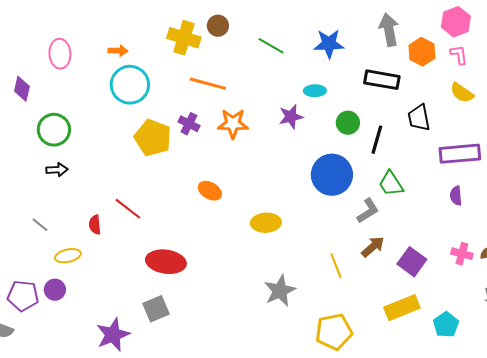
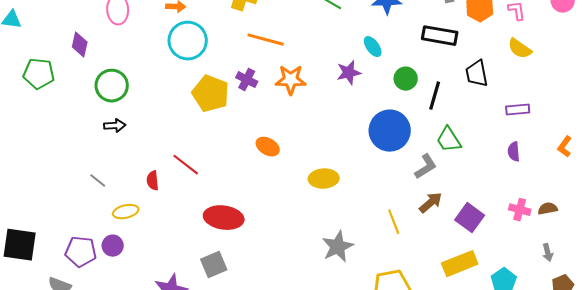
cyan ellipse: (315, 91) -> (373, 47), turned 55
purple rectangle: (460, 154) -> (518, 110), size x0.6

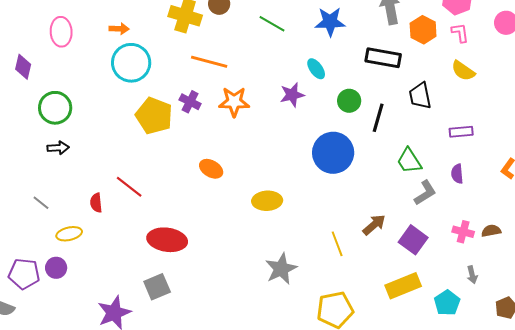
green trapezoid: (449, 140) -> (409, 161), moved
gray L-shape: (426, 167) -> (425, 193), moved
gray arrow: (548, 253) -> (472, 275), moved

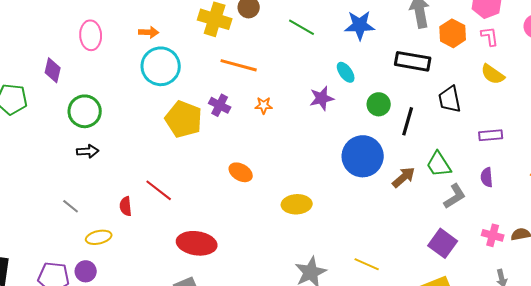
orange star: (234, 102) -> (264, 105), size x0.6
brown arrow: (374, 225) -> (404, 177), moved
yellow line: (337, 244) -> (367, 264), moved, turned -45

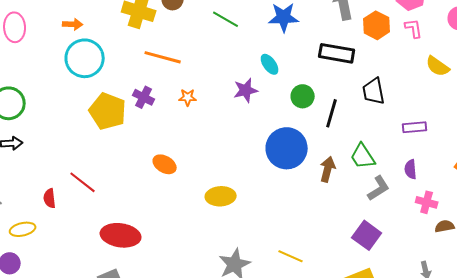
yellow semicircle: (493, 74) -> (438, 66), moved
brown arrow: (404, 177) -> (328, 169), turned -35
pink cross: (493, 235) -> (427, 202), moved

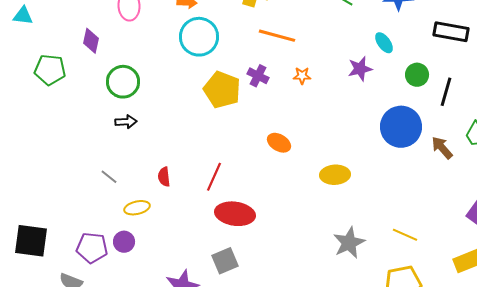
brown arrow: (328, 169) -> (442, 148), turned -55
red line: (83, 182) -> (214, 177), moved, turned 76

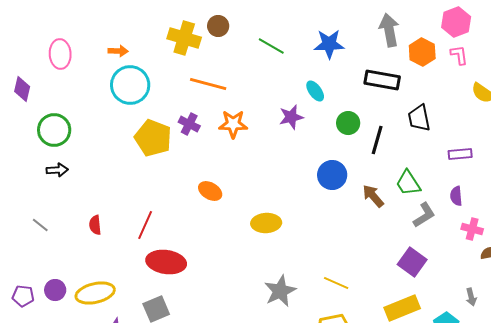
orange star: (302, 76) -> (233, 124), size x1.6
blue circle: (401, 127) -> (332, 175), size x0.7
yellow ellipse: (137, 208) -> (95, 293), moved, size x1.5
purple pentagon: (92, 248) -> (23, 296), size x0.7

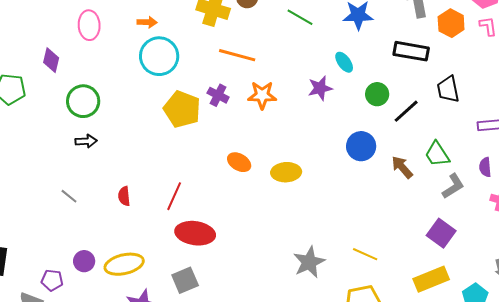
black line: (377, 140) -> (406, 111), turned 32
yellow ellipse: (266, 223) -> (286, 172), moved
purple pentagon: (23, 296) -> (52, 280), moved

